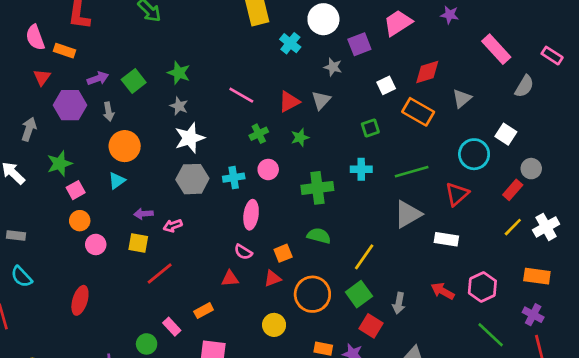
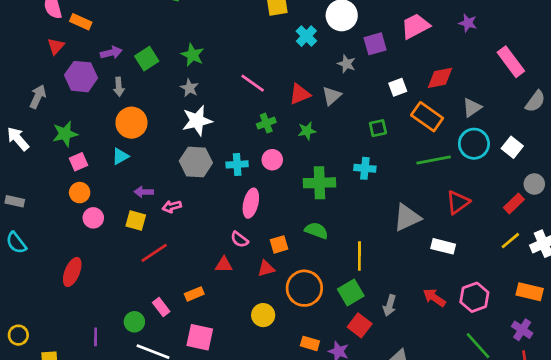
cyan circle: (474, 154) -> (474, 144), moved
green line: (412, 172) -> (434, 160), moved
yellow line: (364, 257) -> (359, 256), turned -40

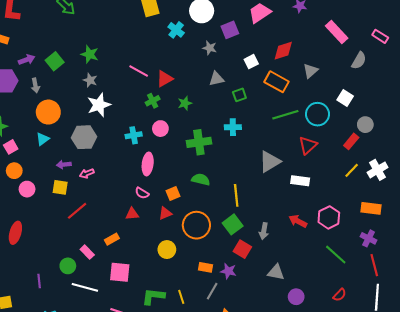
red triangle: (300, 94) -> (165, 79), moved
gray triangle: (332, 96) -> (216, 79), moved, turned 35
cyan circle: (474, 144) -> (317, 114), moved
gray hexagon: (196, 162) -> (84, 137), moved

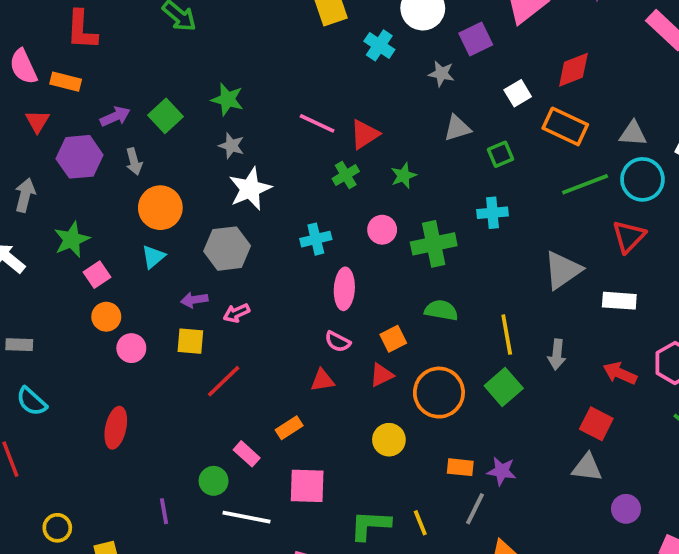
gray triangle: (310, 71) -> (633, 134), moved, turned 49
pink circle: (160, 129) -> (382, 230), moved
gray arrow: (264, 231) -> (557, 354), moved
red square: (242, 249) -> (596, 424), moved

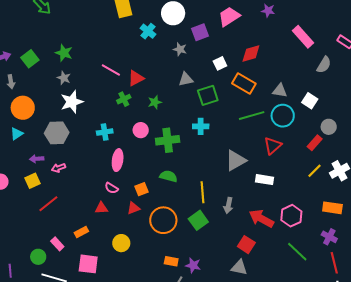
green square: (501, 154) -> (208, 95), size x1.5
yellow square: (190, 341) -> (32, 181), turned -35
red arrow: (620, 373) -> (261, 219), size x1.4
yellow circle: (389, 440) -> (121, 243), moved

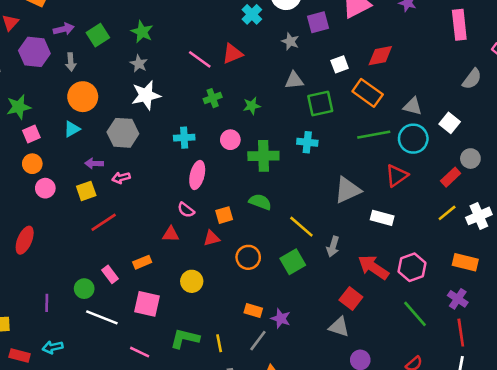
pink rectangle: (303, 37) -> (459, 25), moved, turned 30
red triangle: (136, 78) -> (232, 54), moved
yellow line: (202, 192) -> (301, 227), turned -50
orange circle: (163, 220) -> (248, 257), size x0.7

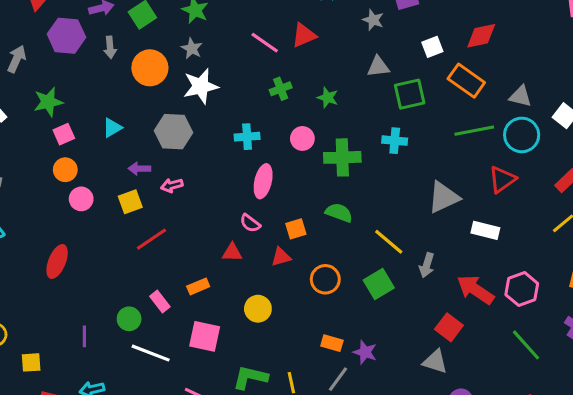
orange circle: (83, 97) -> (150, 68), moved
green star: (252, 106) -> (328, 98), turned 30

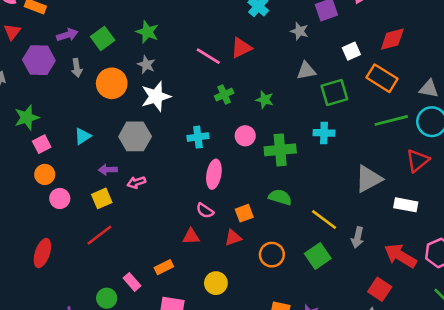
red line: (152, 239) -> (99, 235), moved

